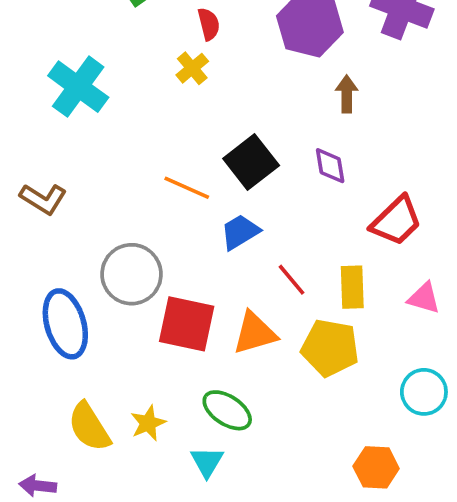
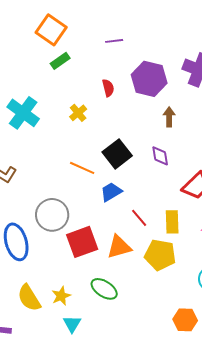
red semicircle: (209, 24) -> (108, 88), moved
yellow cross: (192, 68) -> (78, 113), moved
red square: (187, 324) -> (82, 242), turned -32
cyan triangle: (207, 462) -> (72, 324), moved

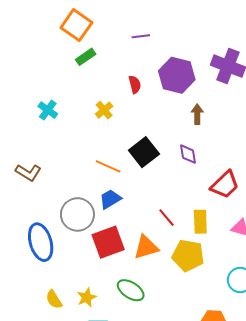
cyan cross: (23, 113) -> (48, 110), size x0.6
blue trapezoid: (111, 192) -> (110, 199), moved
yellow semicircle: (29, 298) -> (54, 299), size x0.7

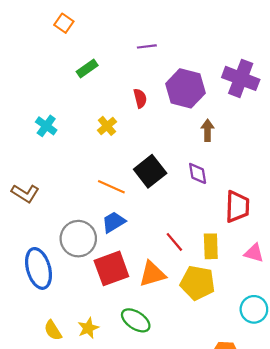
orange square: (76, 25) -> (64, 23), moved, size x0.6
red trapezoid: (225, 185) -> (237, 207), turned -44

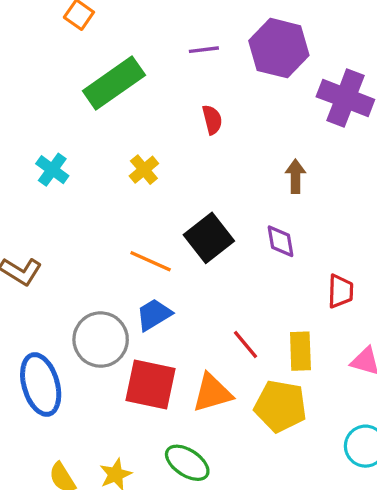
green rectangle: (87, 68) -> (114, 83), size x1.8
purple hexagon: (185, 88) -> (279, 48), moved
red semicircle: (140, 98) -> (212, 120), moved
red trapezoid: (237, 207) -> (340, 291), size x0.7
red square: (111, 268) -> (151, 384), turned 32

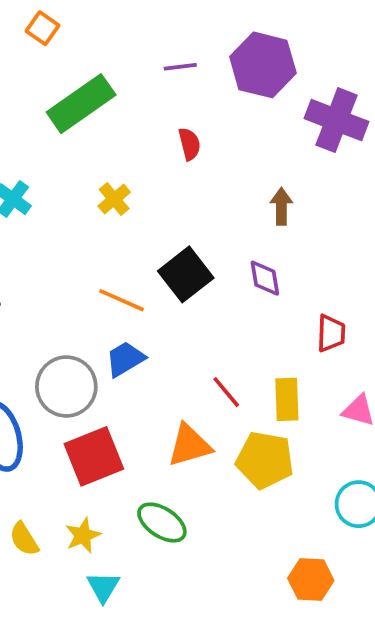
red square: (151, 384) -> (94, 456), moved, turned -34

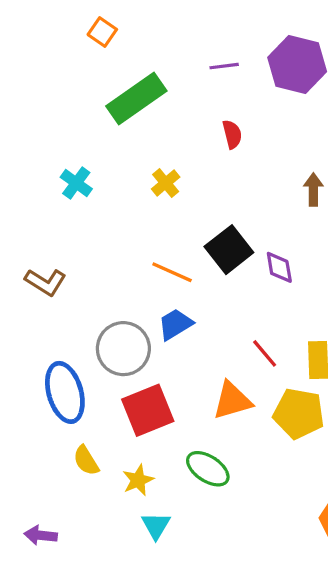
purple diamond: (265, 278) -> (279, 267), moved
yellow semicircle: (24, 539) -> (86, 461), moved

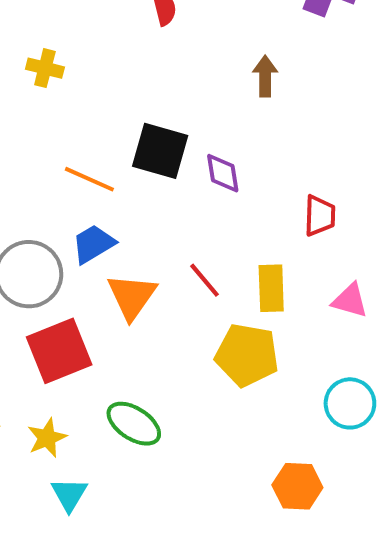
yellow cross: (166, 183) -> (45, 68), moved, turned -36
black square: (229, 250) -> (160, 151), turned -36
orange triangle: (232, 401) -> (132, 296), moved, turned -39

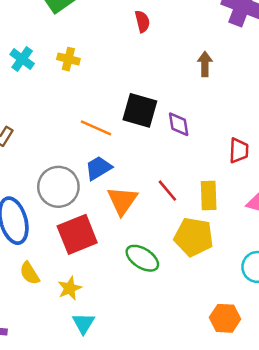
green ellipse: (134, 424) -> (142, 258), moved

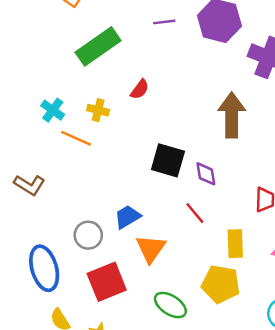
red semicircle: (142, 21) -> (140, 89), moved, turned 50
brown arrow: (205, 64) -> (232, 115), size x1.8
orange line: (96, 128) -> (76, 138), moved
gray circle: (58, 187) -> (88, 235), size x0.7
red line: (167, 191) -> (195, 213), moved

